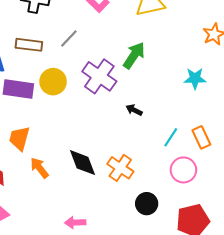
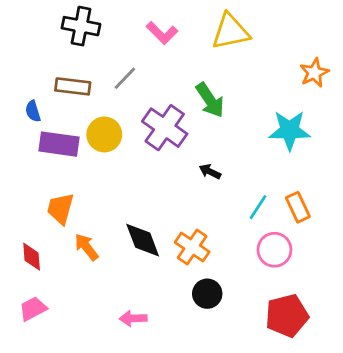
green arrow: (134, 55) -> (210, 100), turned 112
cyan star: (195, 78) -> (290, 130), size x1.4
black circle: (147, 204) -> (207, 294), moved

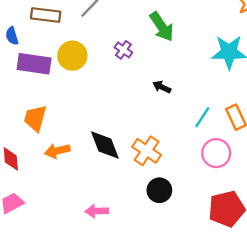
purple cross: (165, 128) -> (123, 50), size x0.5
orange arrow: (86, 247) -> (57, 151), turned -65

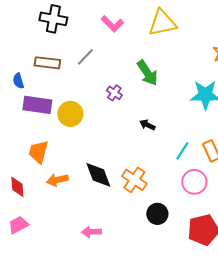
yellow circle: (72, 56) -> (70, 114), moved
black circle: (159, 190) -> (157, 214), moved

